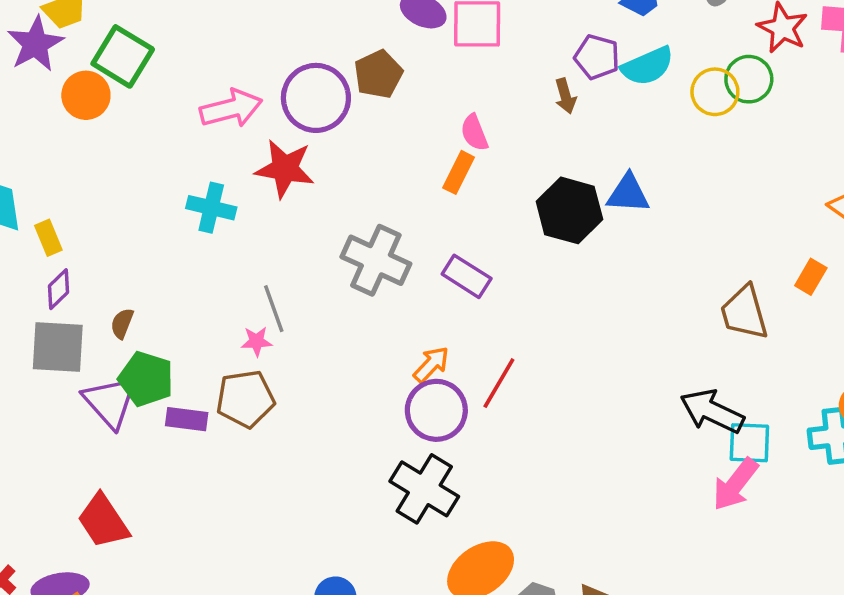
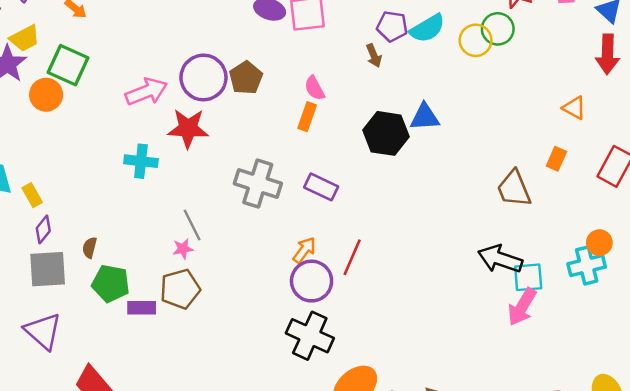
brown pentagon: (378, 74) -> (246, 78), moved
purple triangle: (110, 402) -> (43, 331), moved

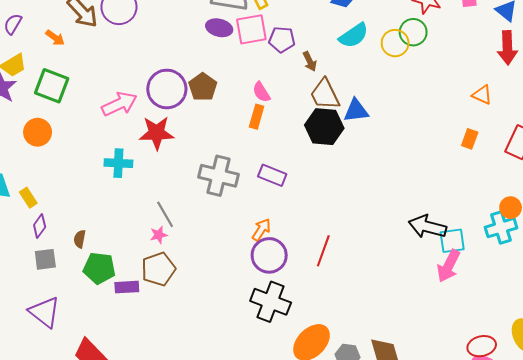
purple pentagon: (392, 26) -> (282, 40), moved
orange circle: (46, 95) -> (38, 132), moved
brown trapezoid: (514, 189) -> (325, 94), moved
red line: (352, 257) -> (323, 251), moved
gray square: (48, 269) -> (45, 259), size x0.7

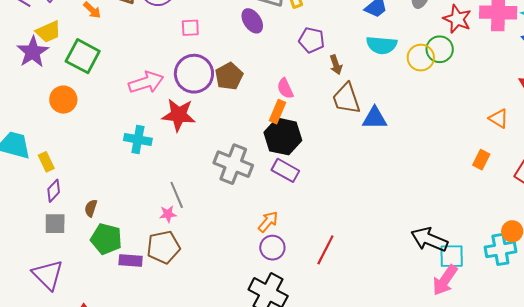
purple ellipse: (219, 28) -> (252, 21), turned 35
pink square: (251, 29) -> (190, 28), moved, size x0.6
cyan semicircle: (354, 35) -> (382, 45), turned 32
black hexagon: (324, 127) -> (283, 136), moved
purple circle: (269, 255) -> (272, 248), size x0.7

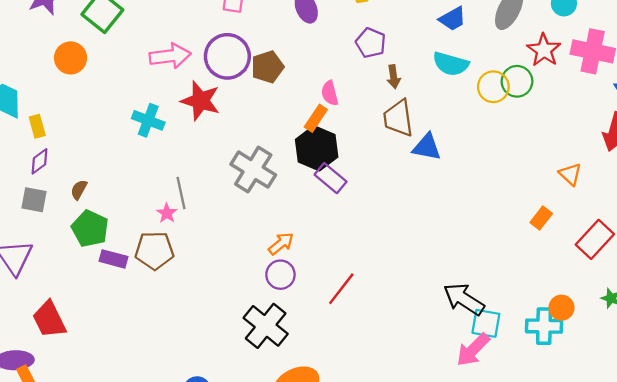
purple rectangle: (285, 170) -> (331, 178), moved
pink star: (168, 214) -> (167, 213), turned 30

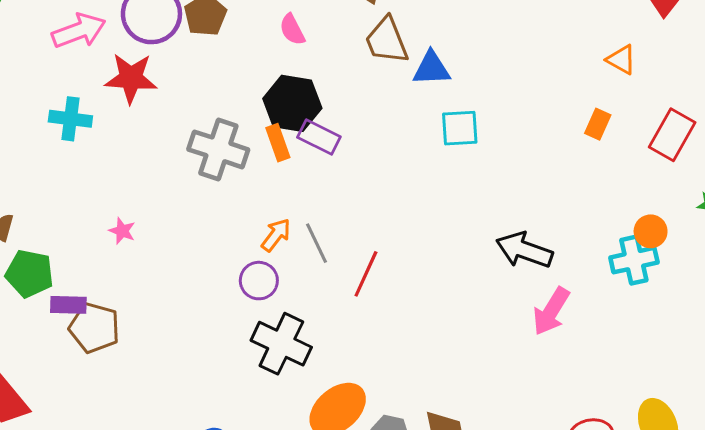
orange rectangle: (316, 118) -> (278, 143), moved, turned -40
gray line: (181, 193) -> (316, 243), moved
brown pentagon: (154, 250) -> (94, 328), moved, turned 30
purple circle: (280, 275) -> (259, 281), moved
cyan square: (486, 323) -> (460, 128), moved

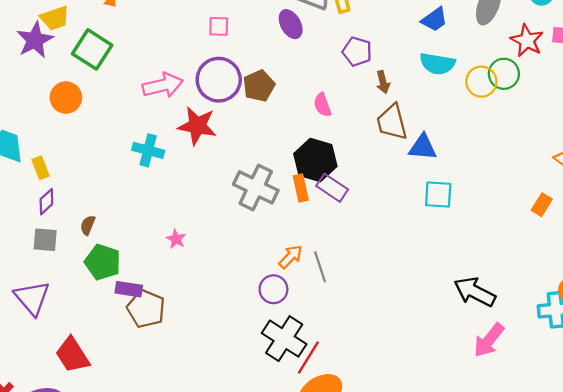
red line: (366, 274) -> (308, 358), moved

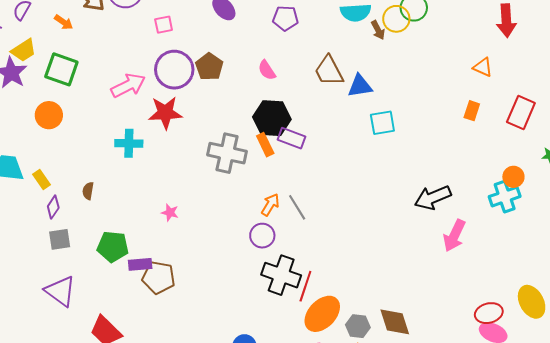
brown arrow: (383, 82) -> (378, 30), moved
brown semicircle: (88, 225) -> (88, 191), moved
black arrow: (475, 292) -> (433, 198), turned -36

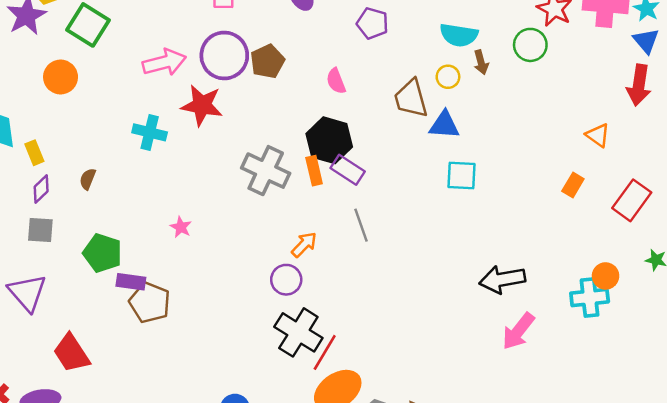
yellow circle: (396, 19) -> (448, 77), moved, size x0.7
gray line: (297, 207) -> (361, 225), moved

